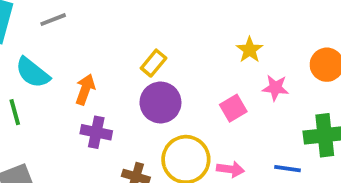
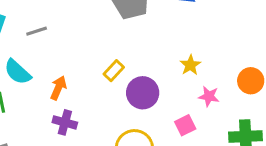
purple circle: (160, 102) -> (143, 93), moved
pink square: (233, 108) -> (185, 125), moved

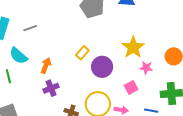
yellow star: (190, 65) -> (133, 47), size x1.6
purple cross: (65, 122) -> (51, 88), turned -35

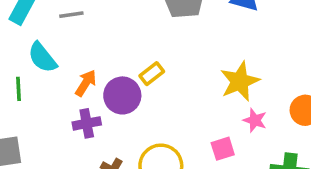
purple circle: (102, 67) -> (122, 95), moved

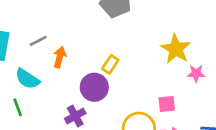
orange arrow: (86, 83) -> (60, 57), moved
pink square: (223, 149) -> (167, 104), moved, turned 30

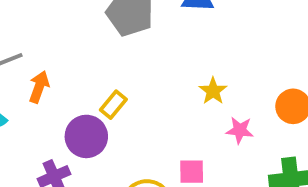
yellow star: (176, 49) -> (213, 91), size x0.6

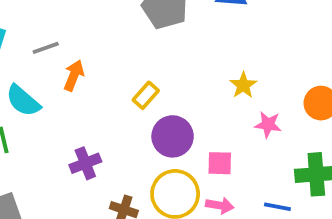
purple circle: (86, 136) -> (173, 136), moved

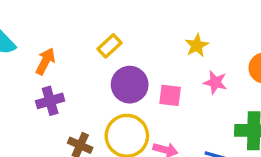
orange arrow: (74, 75) -> (45, 61), moved
pink square: (220, 163) -> (170, 95), moved

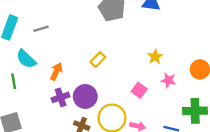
purple circle: (130, 85) -> (85, 96), moved
pink square: (170, 95) -> (139, 90), turned 32

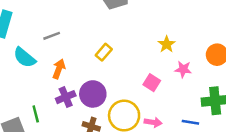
gray line: (41, 29) -> (52, 36), moved
green line: (14, 81) -> (36, 114), moved

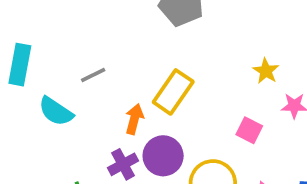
yellow rectangle: (104, 52) -> (173, 92), size x1.6
orange arrow: (59, 69) -> (134, 119), moved

